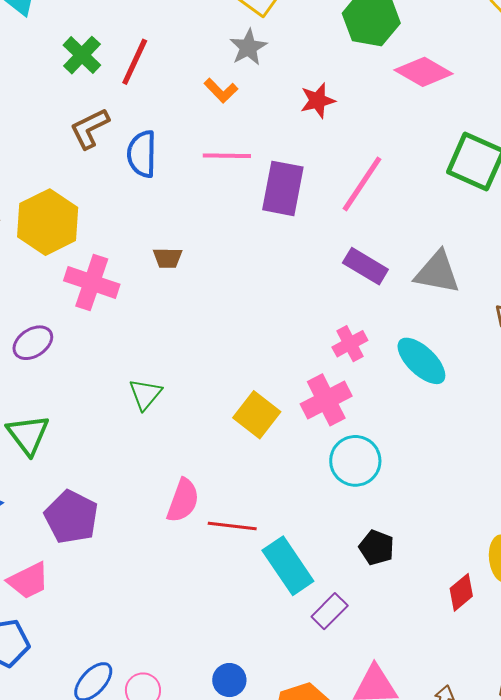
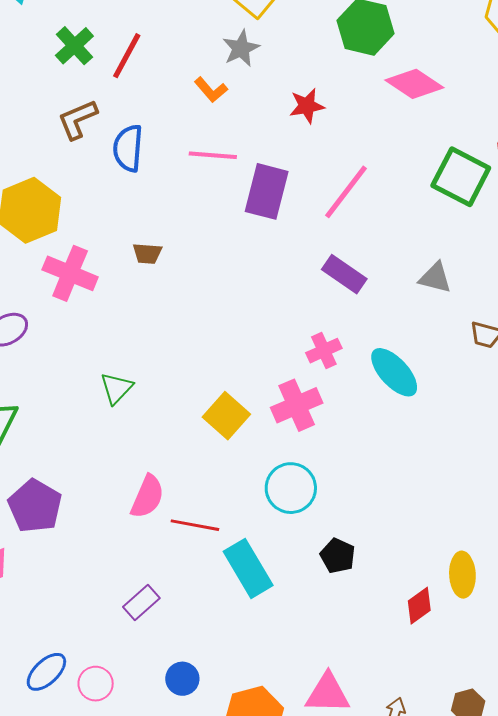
gray triangle: (437, 272) -> (435, 278), moved, size x0.7
cyan circle: (355, 461) -> (291, 488), moved
purple rectangle: (330, 611) -> (141, 602), moved

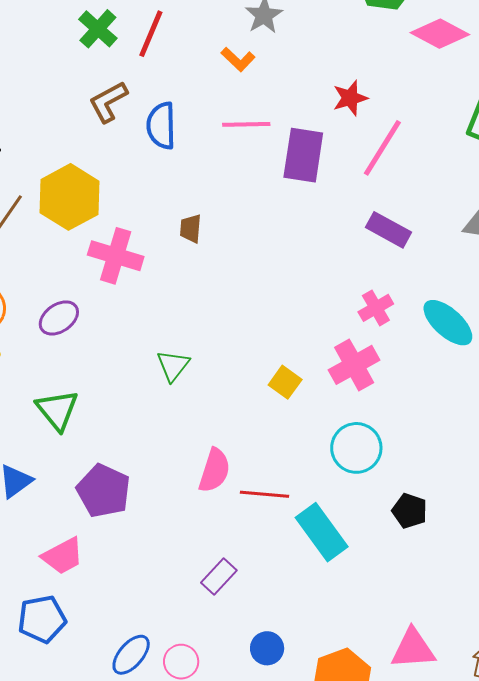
red star: (307, 106) -> (350, 98), moved
brown trapezoid: (147, 254) -> (191, 229), turned 96
yellow square: (226, 416) -> (285, 382), size x0.7

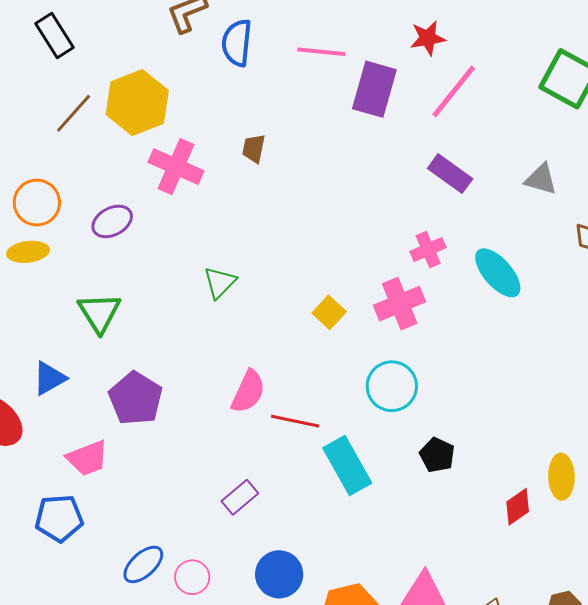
blue circle: (267, 648) -> (279, 574), size x1.4

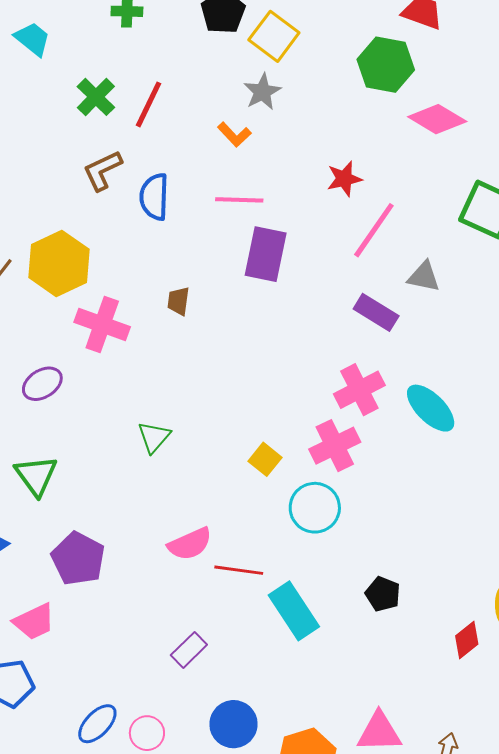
purple rectangle: (374, 89) -> (266, 254), moved
gray triangle: (541, 179) -> (424, 277), moved
pink cross: (428, 250) -> (359, 390), size x1.4
cyan circle: (392, 386) -> (315, 508), moved
pink semicircle: (248, 391) -> (190, 544), turned 45

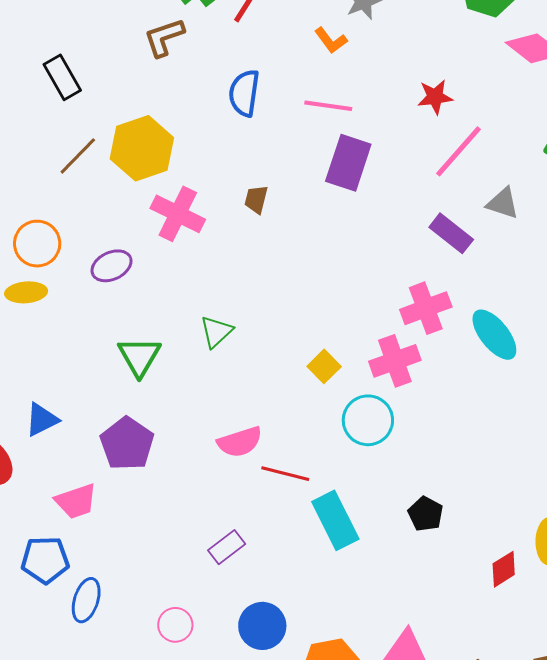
brown L-shape: (102, 170) -> (164, 37), moved
green triangle: (36, 476) -> (139, 356), moved
blue ellipse: (97, 724) -> (86, 600), moved, turned -33

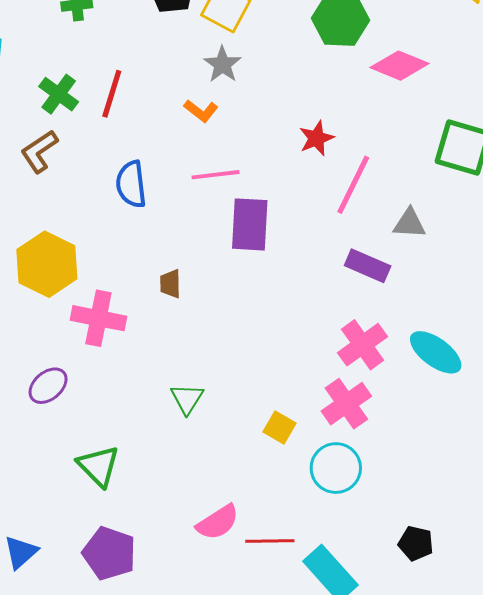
green triangle: (216, 332) -> (187, 399), moved

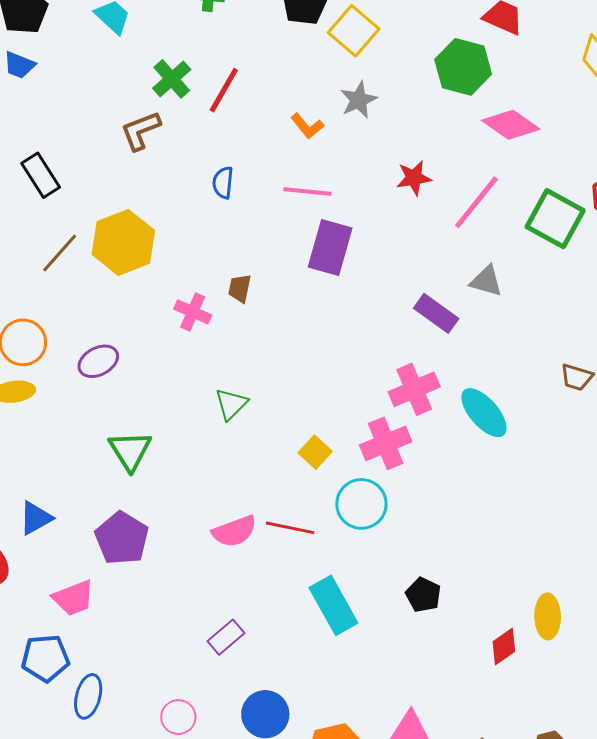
gray star: (222, 64) -> (359, 100), moved
blue semicircle: (131, 184) -> (223, 183), size x0.7
pink line: (353, 185) -> (476, 202), moved
pink cross: (98, 318) -> (193, 312), moved, size x0.7
red line: (270, 541) -> (290, 528), moved

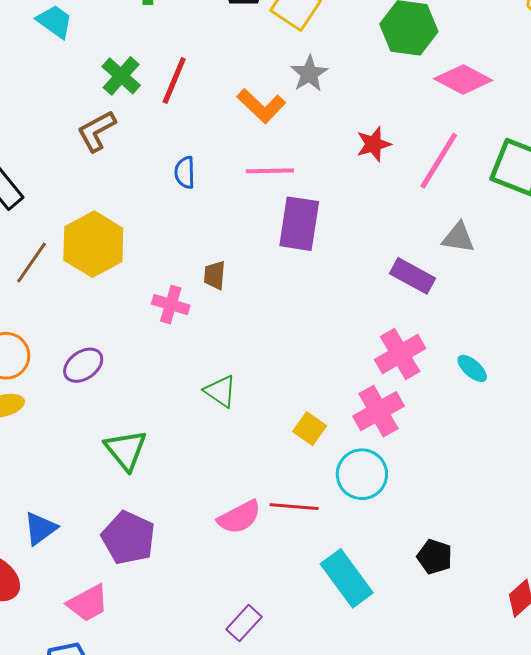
orange L-shape: (307, 126) -> (261, 106), size x1.4
green triangle: (231, 404) -> (220, 391), turned -33
cyan ellipse: (484, 413) -> (472, 368), size x0.6

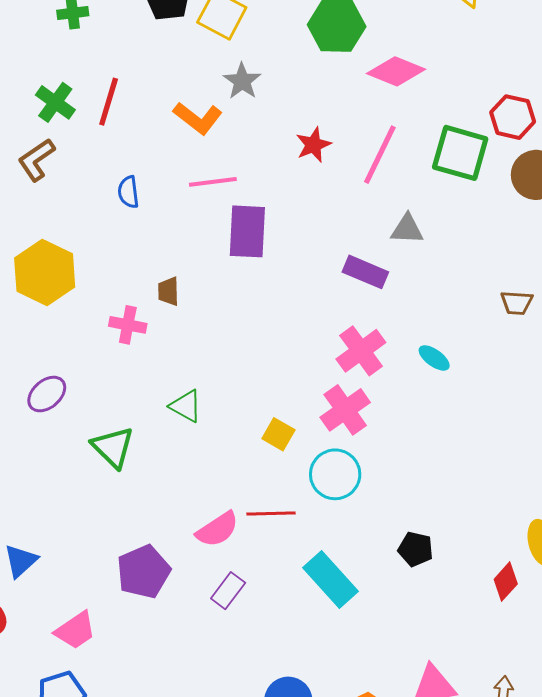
green triangle: (126, 450) -> (113, 447), moved
purple pentagon: (128, 538) -> (144, 572), moved, turned 30
purple rectangle: (244, 623) -> (228, 591), moved

